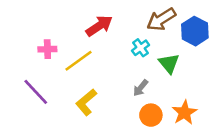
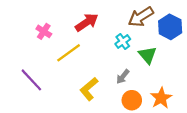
pink cross: (47, 49) -> (44, 31), moved, turned 35
yellow L-shape: (86, 102) -> (89, 89), moved

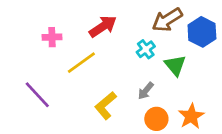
pink cross: (44, 31) -> (52, 37), turned -35

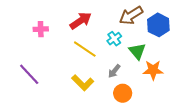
yellow line: (81, 63) -> (85, 49), moved, turned 70
yellow L-shape: (106, 105) -> (83, 83), turned -95
orange star: (191, 116) -> (153, 70), moved, turned 30

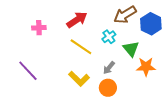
orange circle: (123, 93) -> (108, 88), moved

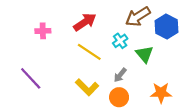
orange star: (146, 67) -> (161, 93), moved

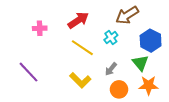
blue hexagon: (167, 26) -> (151, 41), moved
green triangle: (144, 54) -> (140, 63), moved
orange circle: (119, 97) -> (119, 89), moved

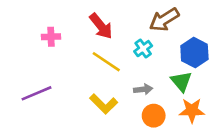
red arrow: (78, 20) -> (101, 26), turned 85
gray arrow: (111, 69) -> (143, 89), turned -136
purple line: (28, 72) -> (37, 93), turned -70

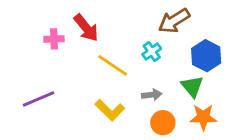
red arrow: (101, 26) -> (86, 28), moved

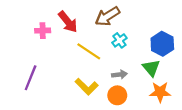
brown arrow: (174, 21) -> (107, 16), moved
purple line: (39, 99) -> (31, 78), turned -45
orange circle: (163, 123) -> (117, 95), moved

